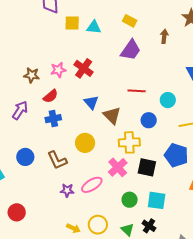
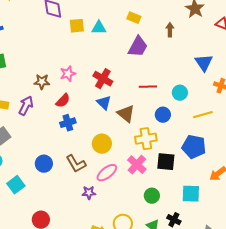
red cross: (84, 68) -> (103, 79), moved
purple arrow: (20, 110) -> (26, 106), moved
pink ellipse: (92, 185) -> (107, 173), moved
cyan square: (157, 200) -> (191, 194), moved

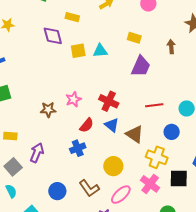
red semicircle: (63, 101) -> (87, 125), moved
purple arrow: (26, 106) -> (37, 153), moved
yellow cross: (146, 139) -> (157, 157), turned 35

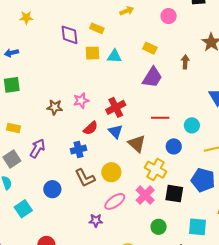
yellow rectangle: (72, 17) -> (97, 28), moved
red cross: (109, 101) -> (116, 107), turned 30
brown L-shape: (89, 188) -> (85, 178), moved

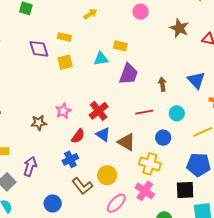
pink circle: (169, 16) -> (141, 12), moved
cyan triangle: (114, 56) -> (101, 59), moved
brown arrow: (185, 62) -> (162, 84), moved
black square: (174, 194) -> (185, 190), moved

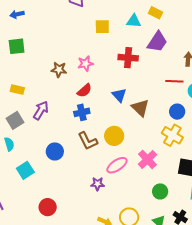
yellow square: (65, 62) -> (102, 27), moved
red cross: (99, 111) -> (128, 58), moved, turned 30
red line: (144, 112) -> (174, 81), moved
red semicircle: (78, 136) -> (84, 91), moved
yellow cross: (150, 164) -> (172, 135), moved

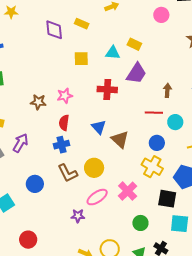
red semicircle: (84, 91) -> (64, 123), turned 140

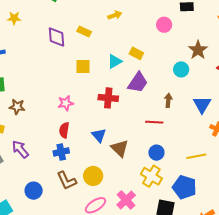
cyan triangle: (113, 53) -> (115, 61), turned -35
brown star: (38, 102) -> (17, 107), moved
cyan circle: (175, 122) -> (181, 69), moved
purple arrow: (21, 143) -> (20, 149), turned -72

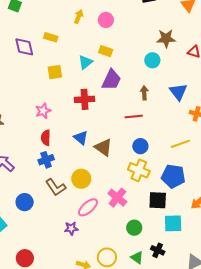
yellow arrow: (115, 15) -> (79, 17), turned -40
pink circle: (164, 25) -> (106, 20), moved
brown star: (198, 50) -> (166, 38), turned -30

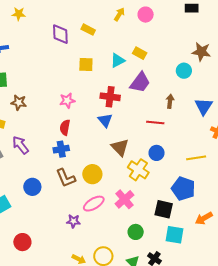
pink circle: (106, 20) -> (146, 15), moved
blue triangle: (81, 138) -> (105, 120), moved
yellow cross: (139, 170) -> (138, 170), moved

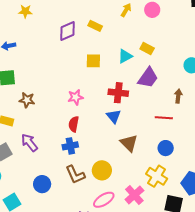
purple diamond: (60, 34) -> (68, 31), turned 70
yellow cross: (138, 170) -> (157, 176), moved

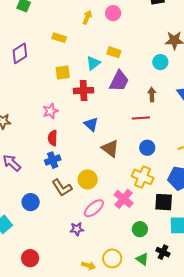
purple diamond: (68, 31) -> (20, 53), moved
red cross: (118, 93) -> (84, 91), moved

